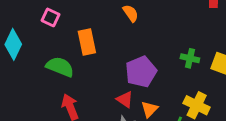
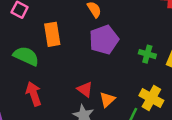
purple pentagon: (141, 72) -> (104, 40), moved

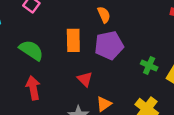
orange rectangle: (52, 34) -> (73, 40), moved
red triangle: (85, 89) -> (85, 79), moved

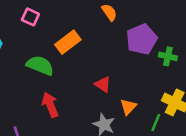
orange rectangle: (73, 40) -> (68, 42), moved, turned 65
purple pentagon: (109, 45) -> (142, 39), moved

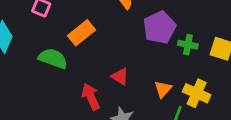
red arrow: (50, 105) -> (91, 97), moved
orange triangle: (128, 107) -> (163, 89), moved

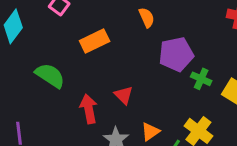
green semicircle: (53, 58) -> (50, 76), moved
orange triangle: (163, 89) -> (150, 132), moved

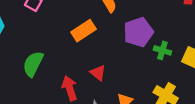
orange rectangle: (95, 41) -> (84, 31), moved
green semicircle: (50, 76) -> (33, 64), turned -90

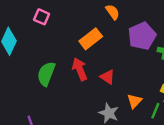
red arrow: (70, 88) -> (80, 69), moved

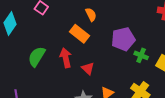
orange semicircle: (113, 12) -> (91, 15), moved
orange rectangle: (91, 39) -> (80, 34), turned 66

